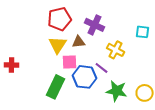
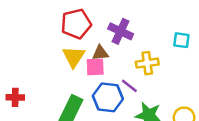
yellow cross: (116, 50) -> (147, 63), turned -36
pink square: (70, 62) -> (95, 67), moved
red cross: (12, 65) -> (15, 97), moved

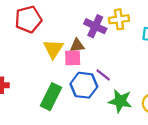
red pentagon: (76, 24) -> (28, 19), moved
yellow cross: (147, 63) -> (119, 19), moved

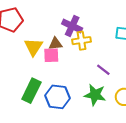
yellow cross: (119, 19) -> (81, 41), moved
purple line: (103, 75) -> (103, 70), moved
blue hexagon: (84, 85) -> (57, 97), moved

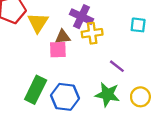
yellow triangle: (34, 47) -> (38, 23), moved

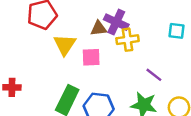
yellow triangle: (38, 23) -> (65, 45), moved
brown triangle: (63, 37) -> (99, 28), moved

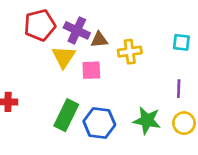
purple cross: (116, 22) -> (77, 30), moved
purple line: (154, 75) -> (179, 89), moved, turned 54

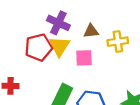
red pentagon: (40, 25) -> (39, 47), moved
purple cross: (77, 30) -> (58, 23), moved

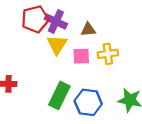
yellow cross: (118, 42) -> (108, 54), moved
red pentagon: (39, 47) -> (35, 19), moved

